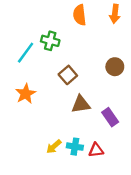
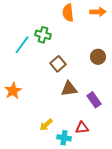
orange arrow: (115, 14) -> (98, 12), turned -98
orange star: (26, 94) -> (13, 91), moved
cyan cross: (75, 147) -> (64, 138), moved

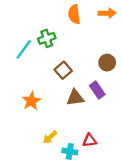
green cross: (43, 35) -> (47, 38), turned -35
orange star: (13, 91) -> (31, 101), moved
purple rectangle: (94, 100) -> (97, 90), moved

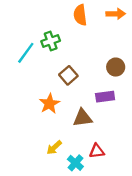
purple rectangle: (97, 90) -> (105, 97), turned -63
brown triangle: (75, 98) -> (83, 118), moved
orange star: (31, 101) -> (49, 104), moved
cyan cross: (70, 151) -> (75, 163), turned 32

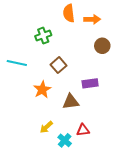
orange arrow: (116, 14) -> (92, 19), moved
cyan line: (26, 53) -> (17, 63), moved, turned 66
brown circle: (116, 67) -> (102, 46), moved

